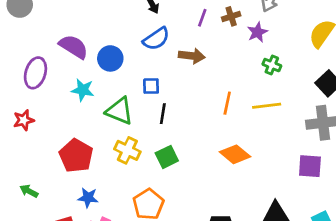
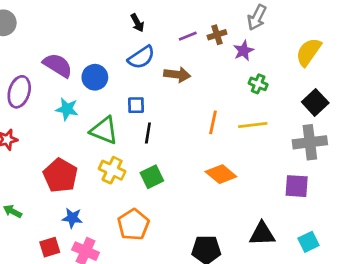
purple line: (202, 18) -> (188, 36), turned 48

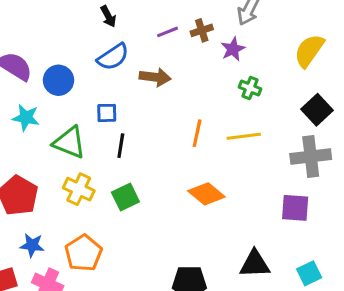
orange pentagon: (133, 225) -> (83, 253), moved

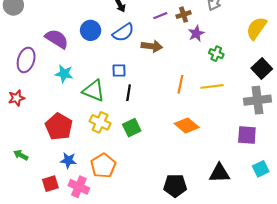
purple star: (233, 49) -> (196, 34), moved
blue circle: (59, 80) -> (91, 30), moved
cyan square: (309, 273) -> (261, 169), moved

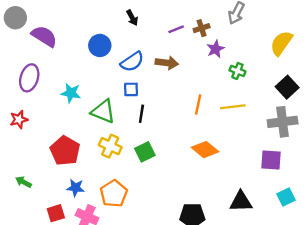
blue semicircle: (123, 32) -> (132, 62), moved
purple semicircle: (57, 39) -> (44, 36), moved

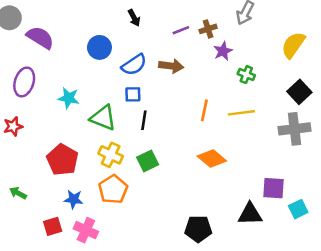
purple square: (271, 160) -> (274, 188), moved
orange pentagon: (114, 194) -> (113, 189), moved

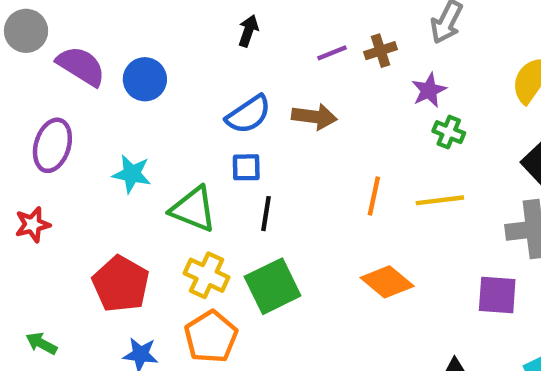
black arrow: (134, 18) -> (248, 31), turned -133
blue circle: (99, 47) -> (145, 79), moved
purple star: (223, 51) -> (429, 90), moved
green square: (148, 161) -> (273, 286), size x1.4
purple square: (274, 188) -> (497, 295), moved

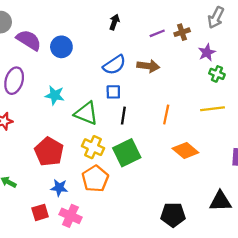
orange line: (374, 196) -> (166, 114), moved

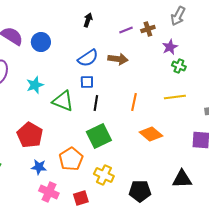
cyan star: (55, 95) -> (35, 85), turned -30
yellow cross: (93, 147) -> (104, 175), moved
red square: (40, 212) -> (81, 198), moved

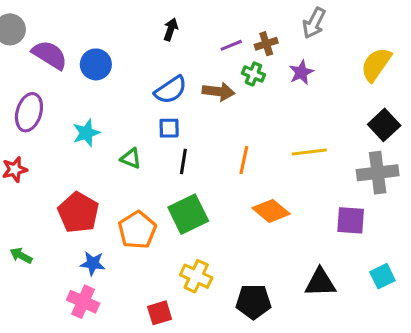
green cross: (179, 66) -> (253, 74), moved
green triangle: (63, 101) -> (131, 158), size x0.6
orange pentagon: (71, 159) -> (137, 230), moved
pink cross: (49, 192) -> (83, 302), moved

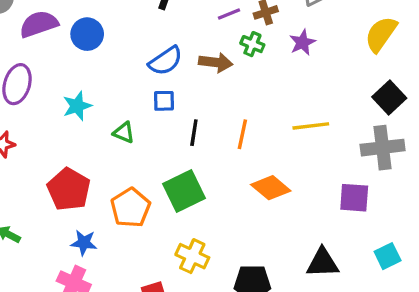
purple semicircle: (50, 55) -> (39, 24), turned -51
black line: (183, 162) -> (194, 133), moved

